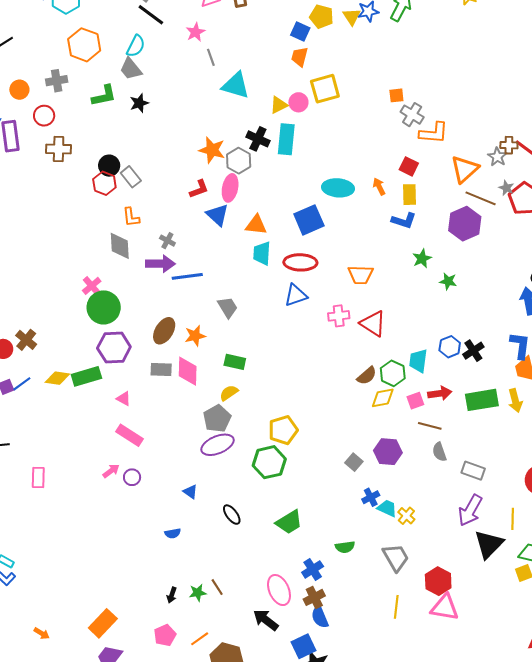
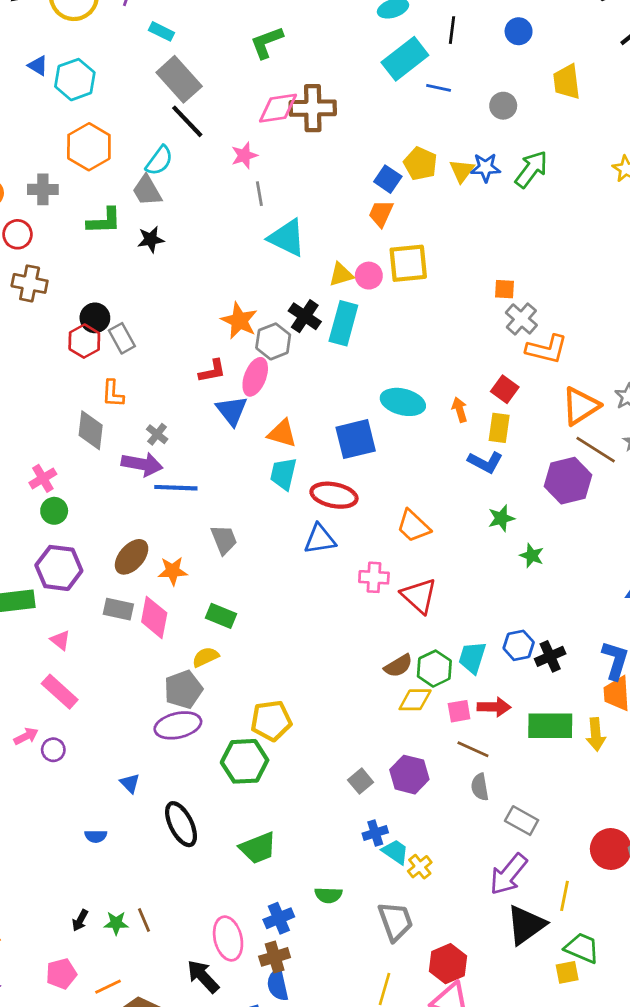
orange trapezoid: (361, 275) -> (413, 526), turned 32
green circle: (104, 307) -> (54, 511), size x0.6
black ellipse: (232, 515) -> (181, 824), size x1.5

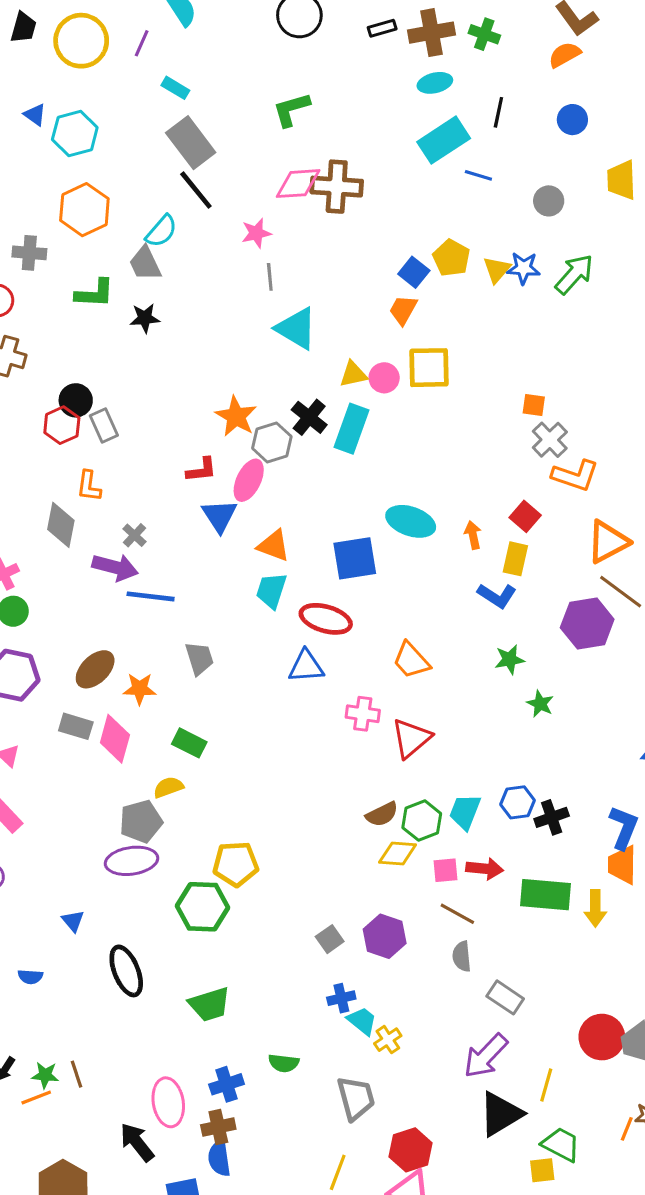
red triangle: (419, 596) -> (411, 738), turned 33
orange line: (108, 987) -> (36, 1097), moved

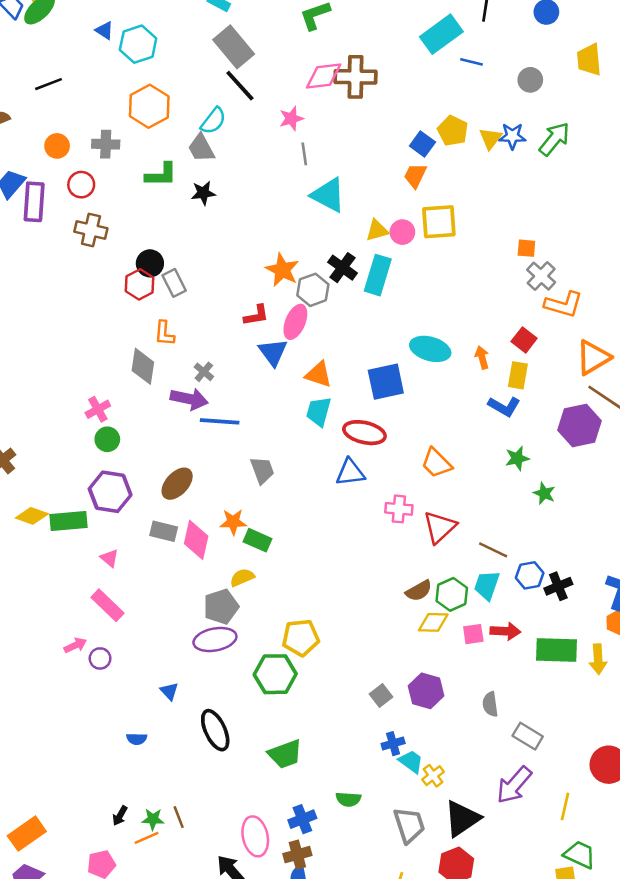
orange star: (140, 689) -> (233, 522), moved
brown line: (457, 914) -> (493, 550), moved
black triangle: (501, 1114) -> (462, 819), moved

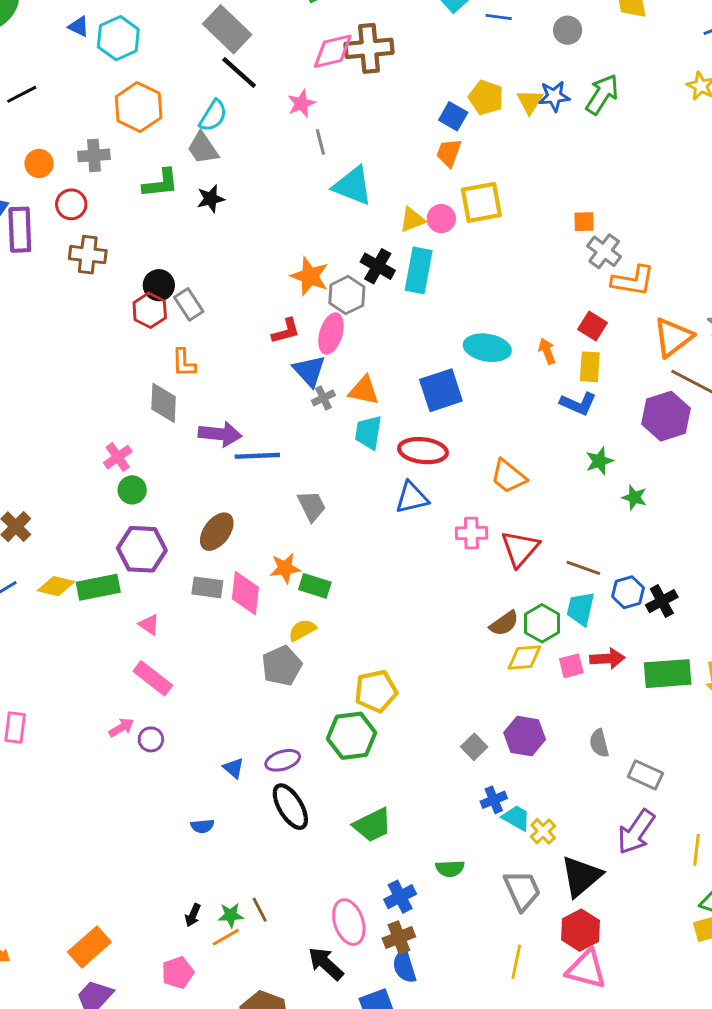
gray cross: (204, 372) -> (323, 398), moved, turned 30
purple ellipse: (215, 639) -> (283, 760), moved, size x0.7

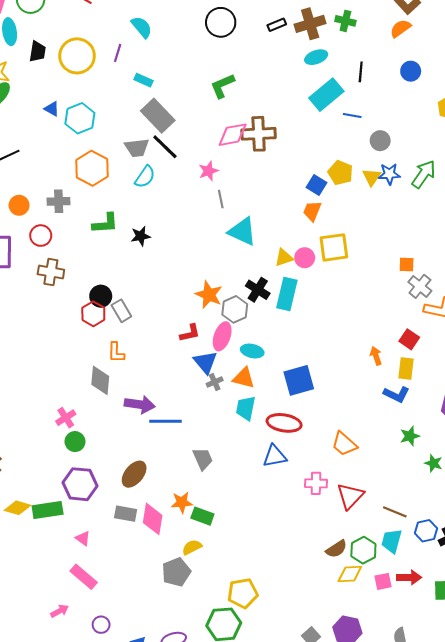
gray circle: (568, 30) -> (380, 141), moved
gray trapezoid: (203, 148) -> (137, 148), moved, turned -65
cyan ellipse: (487, 348) -> (252, 351), moved, size x0.7
purple circle: (151, 739) -> (101, 625), moved

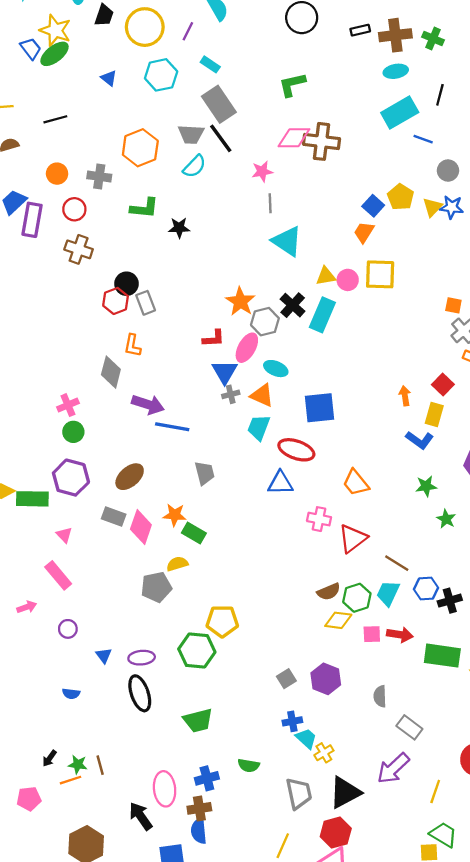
cyan hexagon: (80, 118) -> (161, 75), moved

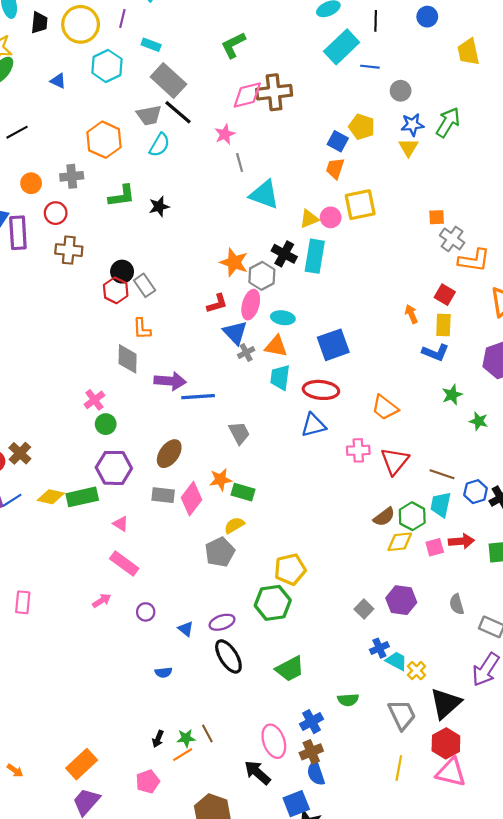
yellow triangle: (433, 207) -> (408, 148), moved
pink diamond: (141, 527) -> (192, 499), turned 32

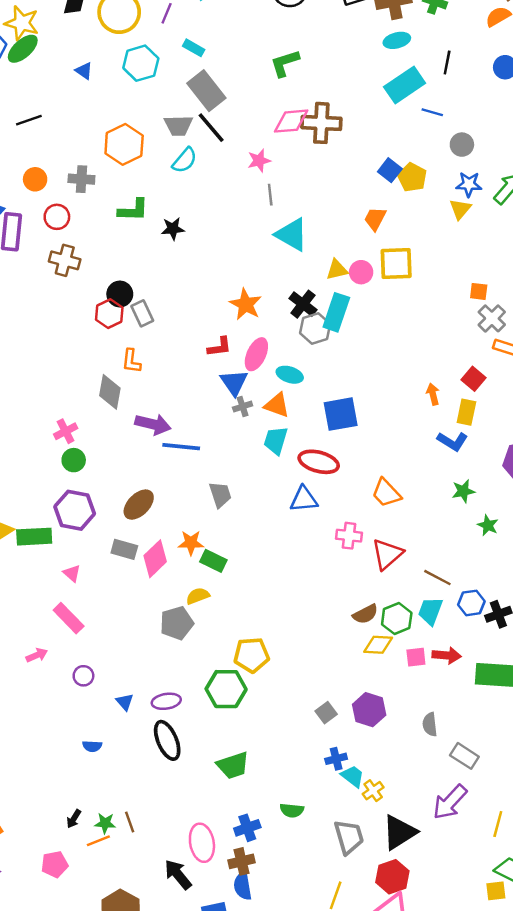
blue square: (338, 141) -> (390, 170), moved
gray hexagon: (262, 276) -> (315, 328), moved

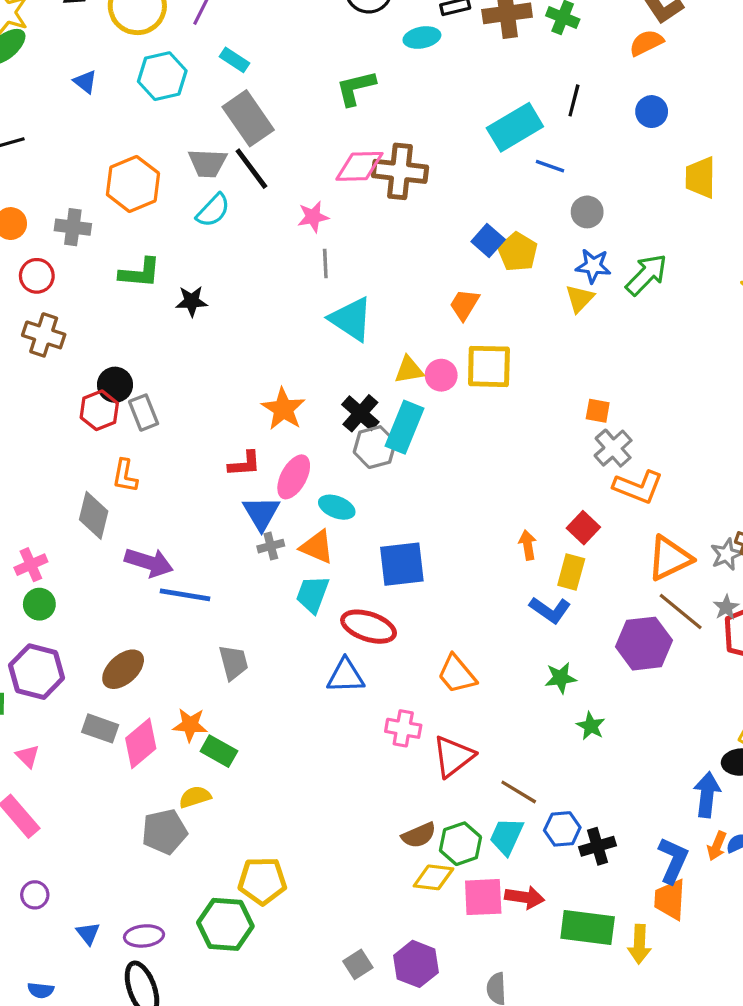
cyan ellipse: (397, 40) -> (422, 38), moved
pink square: (416, 657) -> (483, 897), size x1.5

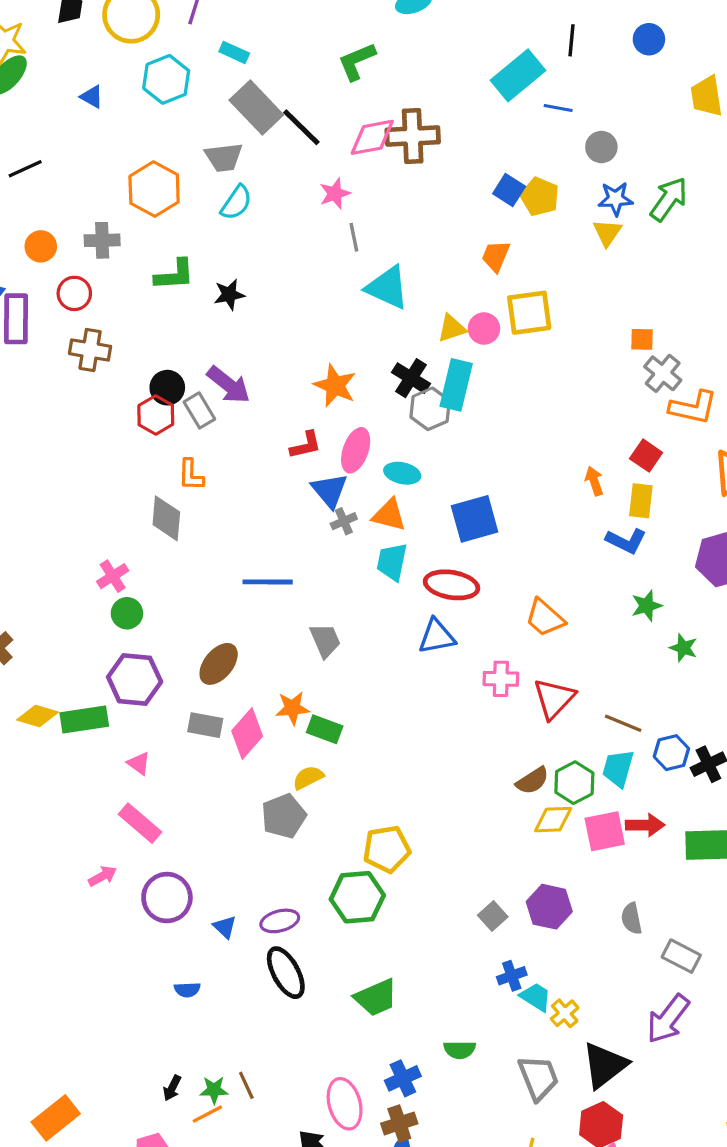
black line: (251, 169) -> (301, 127), moved
purple arrow: (149, 562) -> (229, 385), moved, turned 30
purple circle: (35, 895) -> (167, 898), size x1.8

